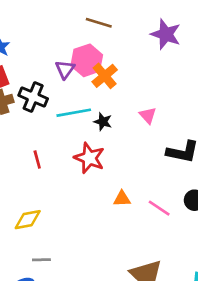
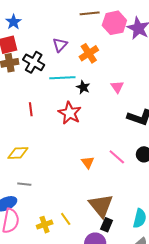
brown line: (99, 23) -> (90, 13), turned -30
pink hexagon: (87, 60) -> (114, 23), moved
orange triangle: (122, 199) -> (88, 162), moved, turned 48

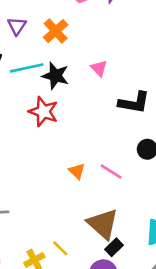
black star: (83, 87) -> (55, 76), size x1.5
pink line: (117, 157) -> (111, 172), moved
black rectangle: (107, 225) -> (114, 247), turned 32

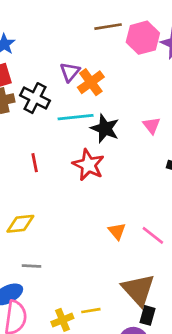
orange cross: (56, 31) -> (91, 82), moved
black rectangle: (114, 247) -> (148, 315), turned -36
yellow line: (60, 248) -> (91, 311), turned -60

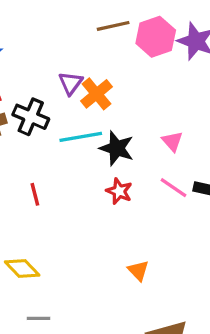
red star: (88, 165) -> (119, 191), moved, size x0.7
yellow diamond: (20, 224) -> (22, 268), turned 56
pink line: (153, 235) -> (174, 188), moved

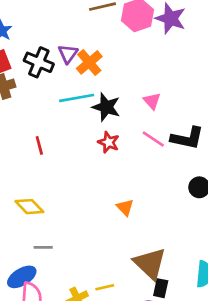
black cross: (31, 117) -> (39, 62), moved

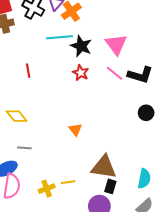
pink triangle: (152, 101) -> (116, 44), size x1.6
orange triangle: (125, 207) -> (75, 129), moved
brown triangle: (150, 263) -> (104, 167), turned -40

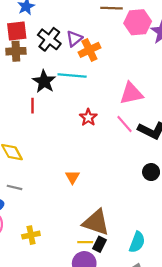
pink triangle: (116, 44) -> (131, 93), turned 45
black star: (81, 46) -> (44, 81), moved
yellow line: (68, 182) -> (85, 242), moved

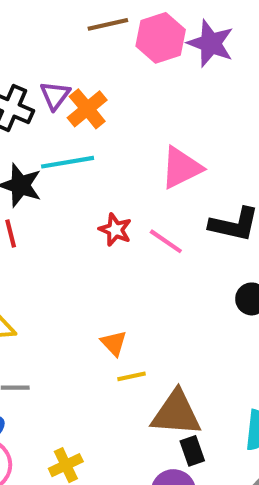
pink line: (124, 124) -> (166, 241), moved
yellow line: (85, 242) -> (131, 376), moved
black rectangle: (100, 244) -> (192, 451), turned -32

